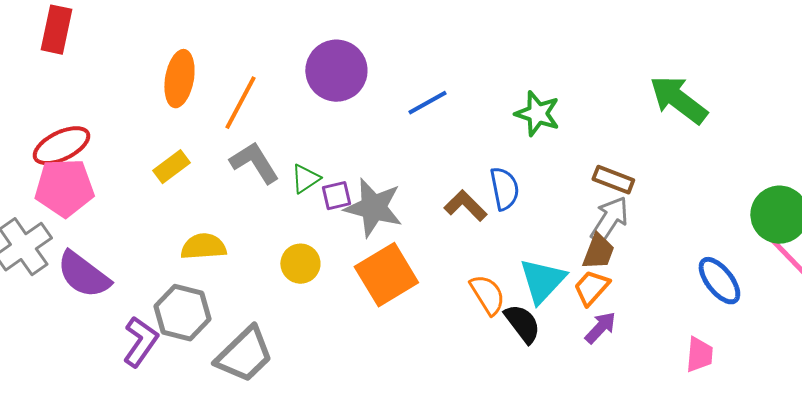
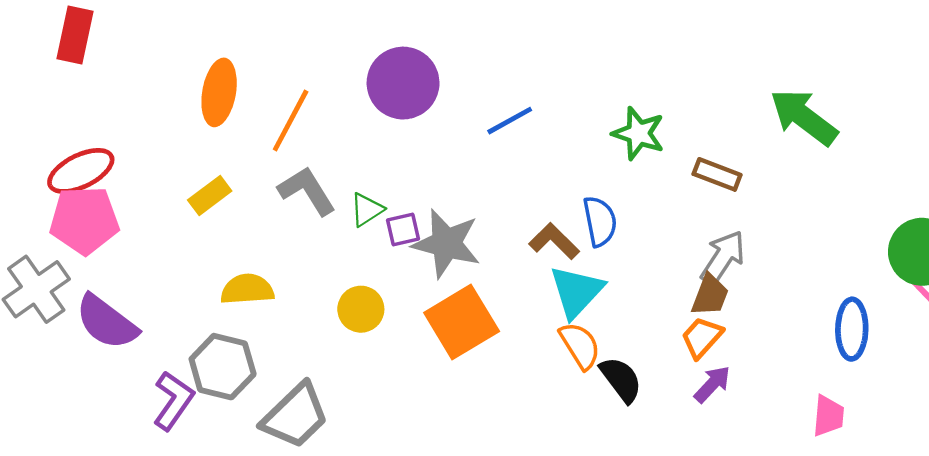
brown rectangle: (613, 180) -> (717, 174), moved
cyan triangle: (542, 281) -> (576, 292), moved
blue ellipse: (719, 281) -> (852, 329), turned 39

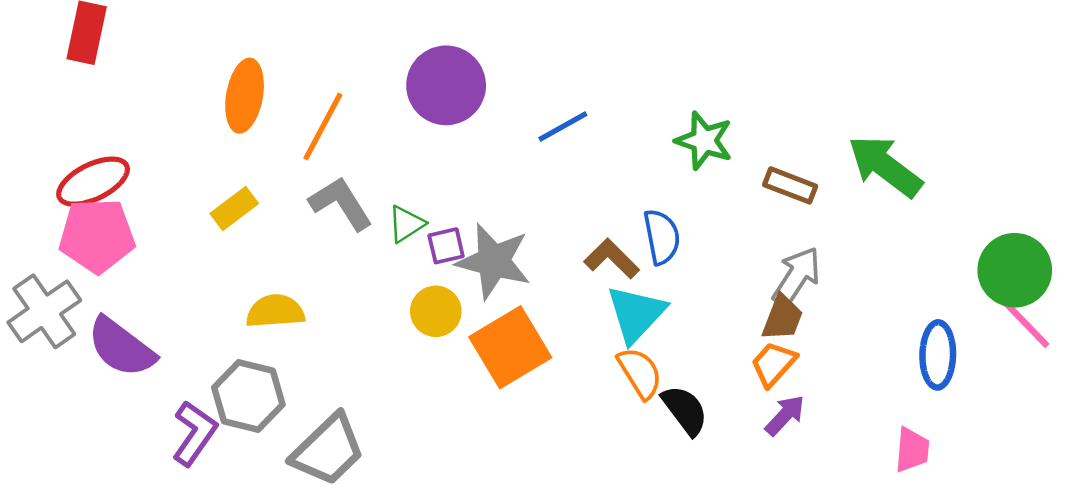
green arrow: (804, 117) -> (885, 166), moved
yellow circle: (361, 309) -> (436, 311), moved

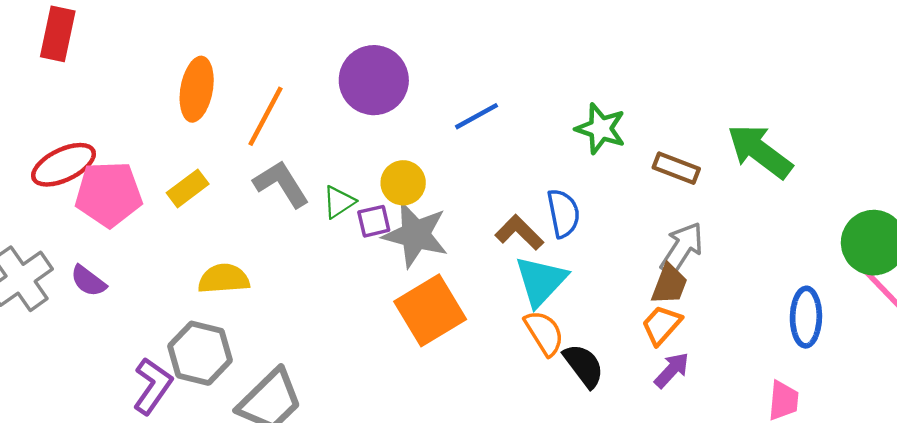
pink pentagon: (97, 236) -> (109, 194), moved
yellow circle: (436, 311) -> (403, 183), moved
purple semicircle: (121, 347) -> (88, 281), moved, size x0.6

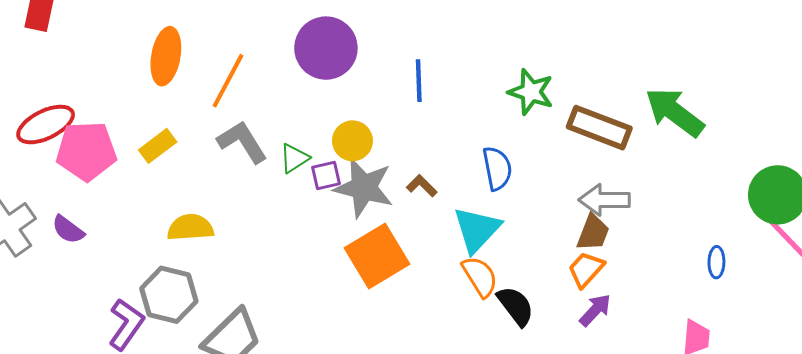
blue line: (476, 116) -> (419, 81), turned -63
brown rectangle: (676, 168) -> (599, 128), size x1.5
brown L-shape: (519, 232) -> (422, 186), moved, size x0.7
gray arrow: (682, 248) -> (604, 200), turned -123
blue ellipse: (806, 317) -> (716, 262), size x0.6

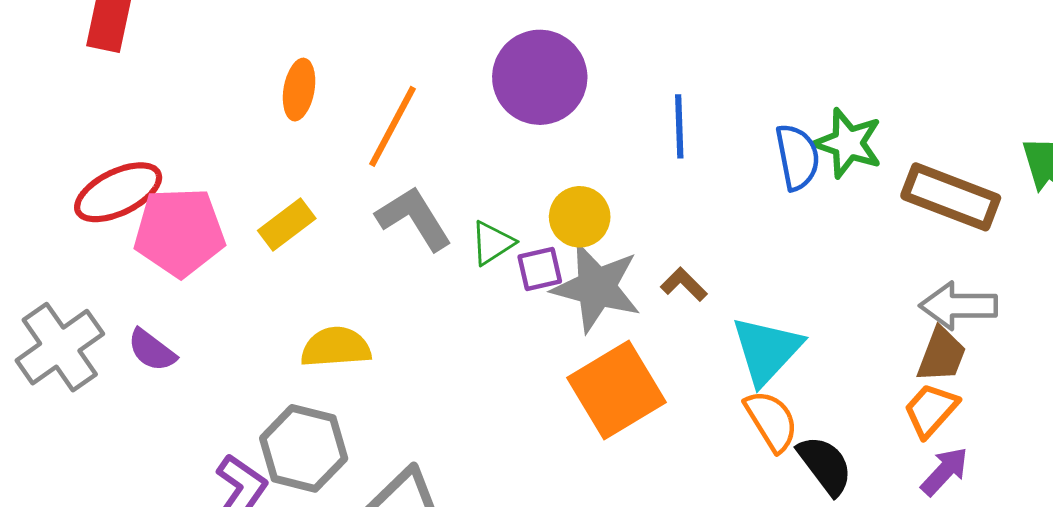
orange ellipse: (166, 56) -> (299, 90), size x0.7
blue semicircle: (497, 168) -> (797, 157), moved

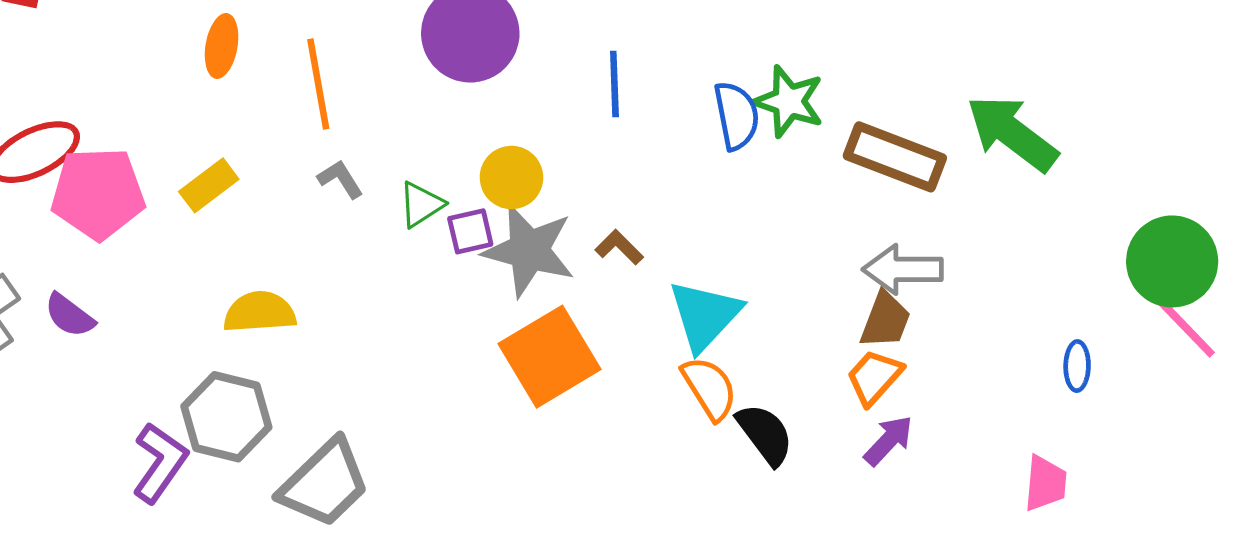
orange line: (393, 126) -> (318, 84), turned -38
gray L-shape: (414, 218) -> (340, 179), size x0.6

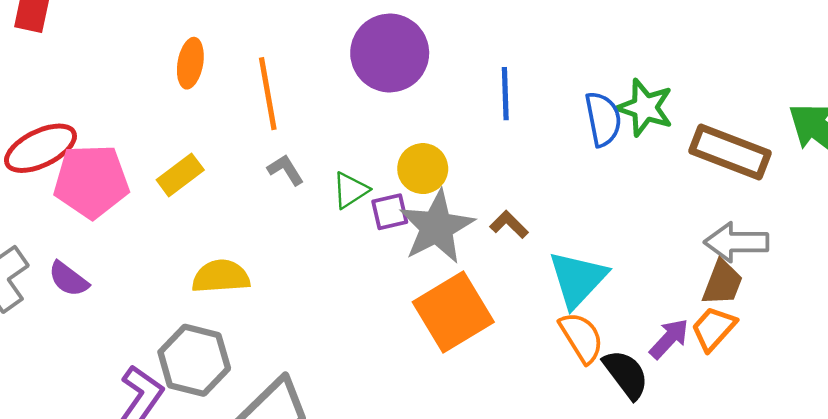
gray star: (529, 250) -> (437, 227), turned 30
purple arrow: (889, 440) -> (669, 339), moved

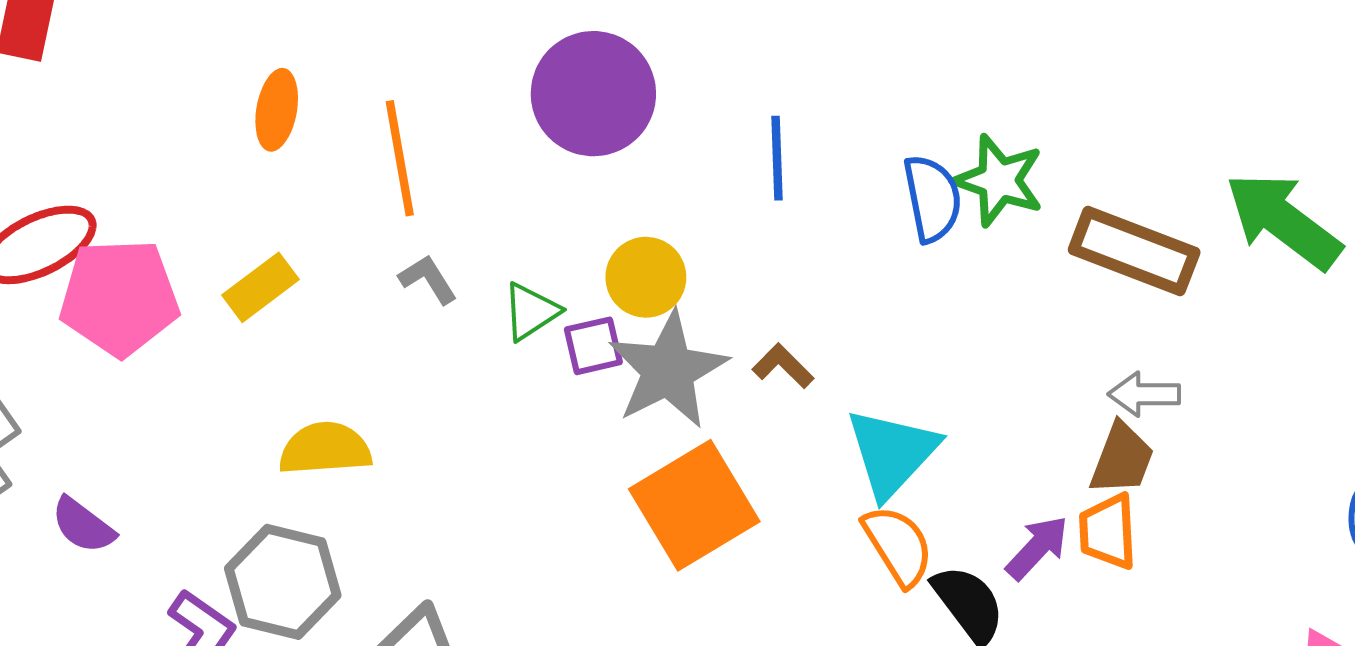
gray arrow: (736, 242) -> (1144, 394), size x0.7
purple semicircle: (68, 279) -> (83, 525), moved
orange trapezoid: (714, 329) -> (1108, 531), turned -45

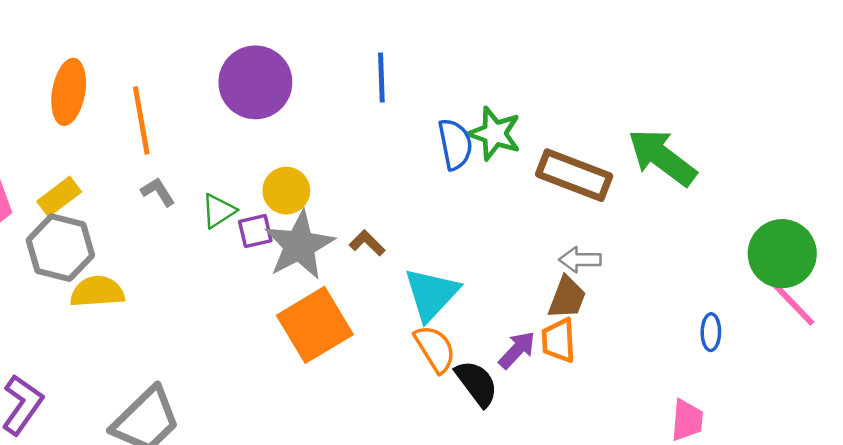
orange ellipse: (277, 110) -> (69, 92), size x1.4
blue line: (777, 158) -> (381, 78), moved
gray hexagon: (283, 582) -> (60, 248), moved

